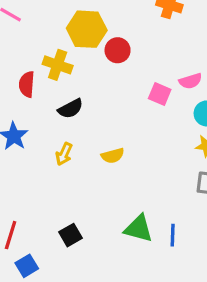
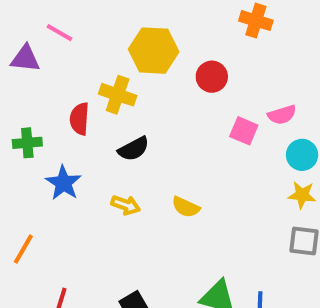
red circle: (118, 50) -> (212, 77), moved
yellow arrow: (64, 154) -> (126, 205), turned -95
yellow semicircle: (113, 156) -> (186, 207), turned 40

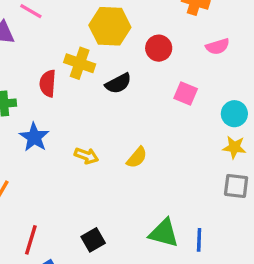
pink semicircle: (282, 115) -> (218, 46), moved
black semicircle: (134, 149) -> (118, 83), moved
yellow semicircle: (186, 207) -> (137, 157), turned -75

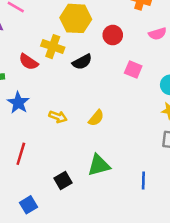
red semicircle: (48, 83) -> (28, 62), turned -60
green triangle: (164, 233) -> (99, 165), moved, turned -30
red line: (31, 240) -> (21, 154), moved

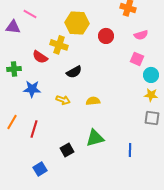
black semicircle: (82, 62) -> (74, 72), moved
pink square: (133, 69) -> (137, 59), moved
blue star: (18, 103) -> (32, 89), turned -30
yellow semicircle: (96, 118) -> (93, 101), turned -136

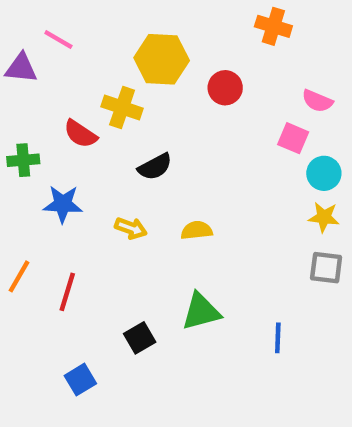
pink semicircle: (141, 35) -> (317, 101), moved, turned 40

